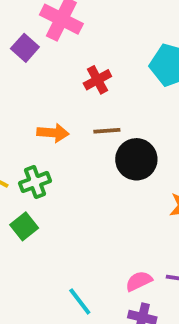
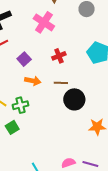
purple square: (25, 48) -> (24, 59), moved

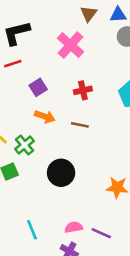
black circle: (74, 99) -> (61, 173), moved
green cross: (20, 105) -> (25, 145), turned -35

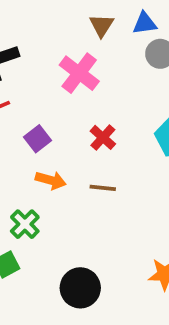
red cross: (83, 90) -> (103, 137), turned -30
black circle: (61, 173) -> (80, 288), moved

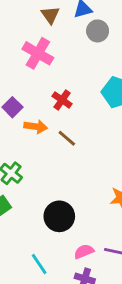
orange arrow: (51, 180) -> (36, 127), moved
brown line: (103, 188) -> (67, 138), turned 42

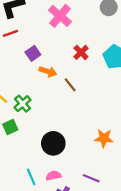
red cross: (62, 100) -> (81, 52), moved
pink semicircle: (84, 251) -> (54, 176), moved

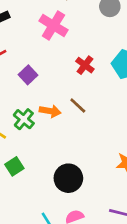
orange arrow: (48, 72) -> (50, 111), moved
green cross: (23, 104) -> (24, 119), moved

